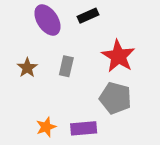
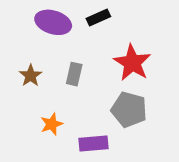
purple ellipse: (47, 20) -> (53, 22), turned -40
orange star: (46, 127) -> (52, 124), moved

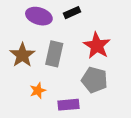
gray rectangle: (74, 74) -> (54, 54), size x1.5
brown star: (31, 76) -> (22, 55), size x1.5

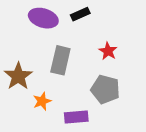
red star: (97, 46) -> (108, 51), size x0.6
brown star: (22, 55) -> (18, 76), moved

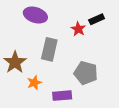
black rectangle: (80, 14) -> (97, 19), moved
red star: (108, 51) -> (78, 29), moved

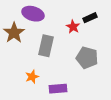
brown star: (15, 62) -> (14, 33), moved
gray pentagon: (86, 73) -> (87, 58), moved

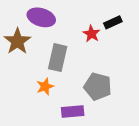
gray pentagon: (87, 58) -> (98, 86), moved
orange star: (32, 77) -> (45, 86), moved

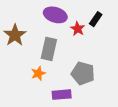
purple ellipse: (41, 17) -> (55, 15), moved
black rectangle: (113, 22) -> (96, 19), turned -32

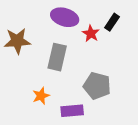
brown star: (15, 35) -> (17, 41), turned 30
orange star: (38, 73) -> (41, 96), moved

